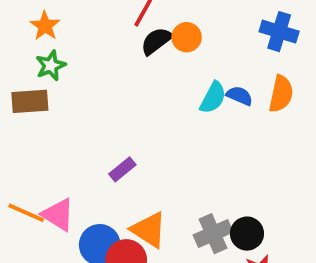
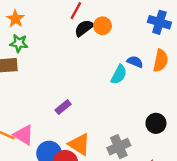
green star: (51, 66) -> (19, 43), turned 30
cyan semicircle: (213, 98) -> (119, 75), moved
black circle: (247, 234) -> (156, 123), moved

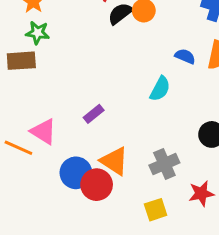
cyan semicircle: (119, 75) -> (160, 89), moved
pink triangle: (24, 135) -> (43, 132), moved

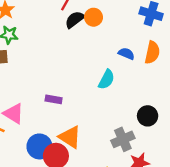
purple rectangle: (94, 114) -> (54, 99), turned 49
gray cross: (164, 164) -> (123, 139), moved

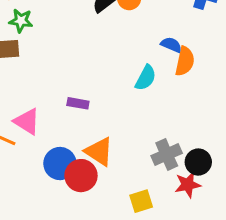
orange semicircle: (152, 52) -> (185, 61), moved
black circle: (148, 116) -> (198, 162), moved

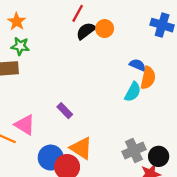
cyan semicircle: (146, 78) -> (133, 92), moved
purple rectangle: (78, 103) -> (65, 111), turned 35

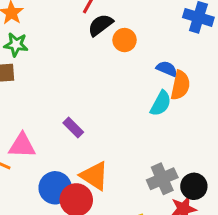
orange circle: (105, 29) -> (125, 40), moved
pink triangle: (25, 125) -> (22, 146), turned -30

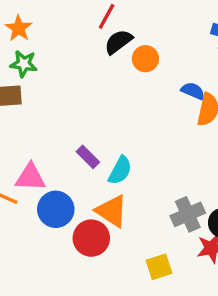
cyan semicircle: (161, 103) -> (120, 170), moved
blue circle: (55, 188) -> (56, 209), moved

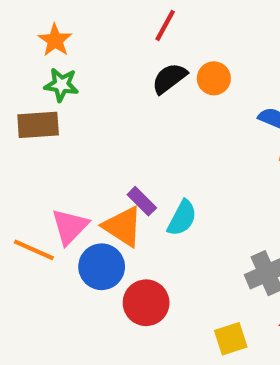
black semicircle: (118, 42) -> (169, 78), moved
pink triangle: (30, 177) -> (70, 227), turned -48
orange triangle: (112, 211) -> (123, 227), moved

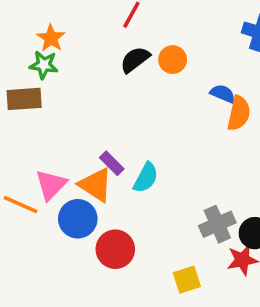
orange star: (55, 40) -> (51, 38), moved

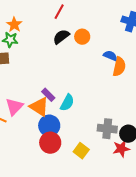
blue circle: (78, 219) -> (49, 126), moved
gray cross: (217, 224) -> (107, 129), turned 30
yellow square: (187, 280) -> (81, 151), moved, turned -35

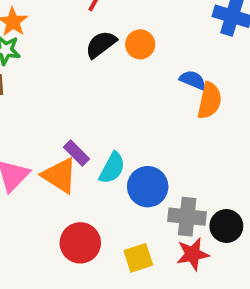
blue circle: (49, 126) -> (148, 187), moved
red star: (121, 149) -> (193, 254), moved
yellow square: (81, 151) -> (138, 258), turned 35

